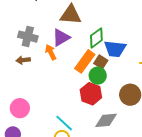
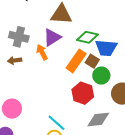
green diamond: (96, 38) -> (87, 37), turned 50
green circle: (98, 76) -> (101, 76), moved

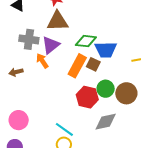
gray cross: (19, 37) -> (29, 39), moved
green circle: (101, 76) -> (106, 89), moved

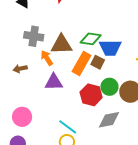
brown triangle: (58, 21) -> (61, 45), moved
purple triangle: (51, 45) -> (54, 82), moved, turned 36

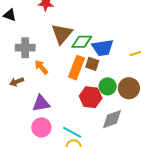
brown triangle: (61, 45) -> (62, 34), moved, turned -40
purple triangle: (54, 82) -> (41, 103), moved
pink circle: (22, 117) -> (41, 127), moved

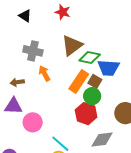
green circle: (108, 86) -> (92, 96), moved
purple triangle: (41, 103) -> (13, 106), moved
pink circle: (41, 127) -> (33, 122), moved

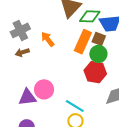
gray cross: (33, 51) -> (20, 30), moved, turned -30
purple triangle: (13, 106) -> (27, 97), moved

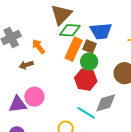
green diamond: (90, 16) -> (70, 30), moved
brown arrow: (22, 52) -> (26, 65), moved
cyan line: (75, 106) -> (86, 113), moved

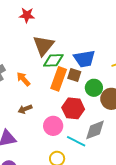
green circle: (89, 62) -> (94, 88), moved
brown arrow: (26, 65) -> (25, 109), moved
pink circle: (34, 97) -> (53, 126), moved

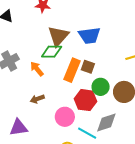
blue trapezoid: (84, 59) -> (89, 36), moved
green diamond: (53, 60) -> (52, 52), moved
green circle: (94, 88) -> (101, 87), moved

